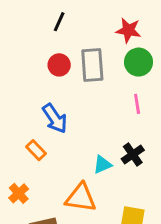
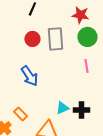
orange rectangle: (36, 150) -> (20, 114), moved
black cross: (133, 154) -> (81, 110), moved, turned 35

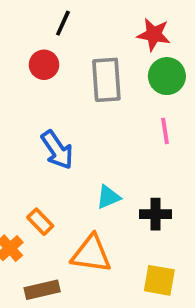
red circle: (32, 39) -> (44, 65), moved
cyan triangle: (62, 108) -> (108, 197), moved

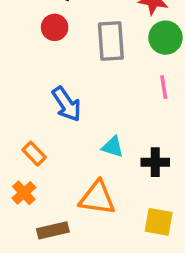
cyan triangle: (108, 197) -> (113, 147), turned 40
orange rectangle: (40, 222) -> (34, 154), moved

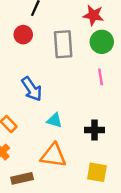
cyan triangle: (113, 147) -> (55, 120), moved

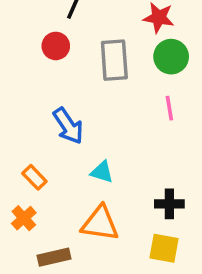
black cross: (95, 130) -> (169, 204), moved

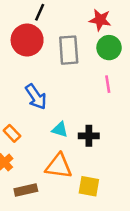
red circle: (56, 46) -> (27, 40), size x1.6
black cross: (169, 204) -> (89, 136), moved
yellow square: (164, 248) -> (89, 186), moved

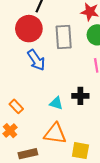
blue arrow: (36, 97) -> (36, 60), moved
black cross: (89, 136) -> (80, 96), moved

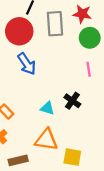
gray rectangle: (64, 37) -> (55, 24), moved
black cross: (80, 96) -> (72, 101), turned 35

